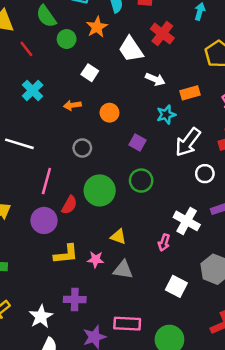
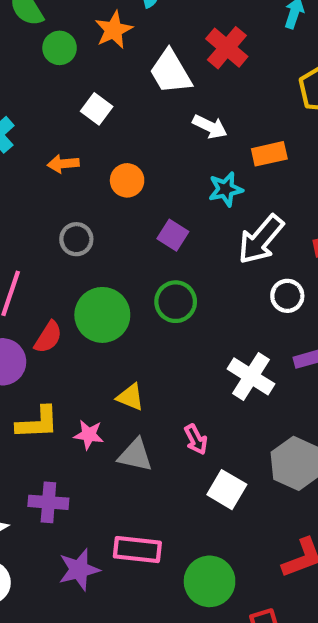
pink arrow: (164, 243) -> (196, 439), moved, turned -49

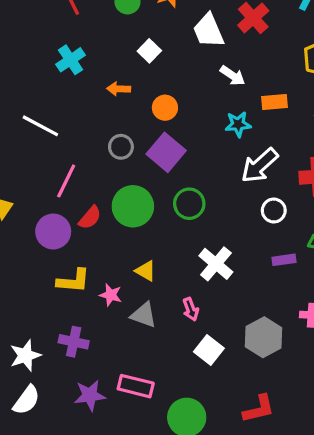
purple square: (173, 235) -> (166, 152), moved, size x1.6
white cross: (251, 376) -> (216, 264), moved

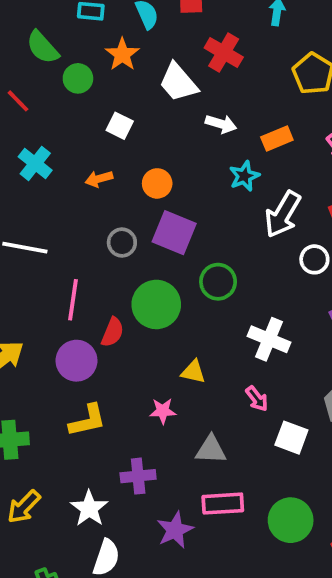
yellow L-shape: (73, 281) -> (87, 420), moved
gray triangle: (144, 315) -> (211, 450), moved

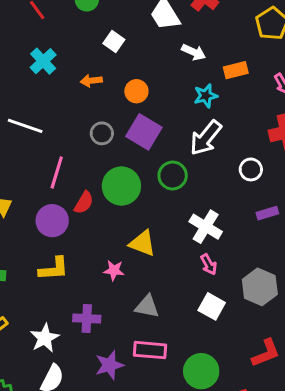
white arrow: (283, 214) -> (206, 138), moved
yellow triangle: (193, 372) -> (142, 243), size x1.4
pink arrow: (257, 399) -> (209, 264), moved

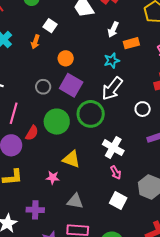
white arrow: (194, 52) -> (113, 30), moved, turned 91
orange arrow: (91, 81) -> (35, 42), moved, turned -64
green circle: (173, 175) -> (91, 114), size x1.4

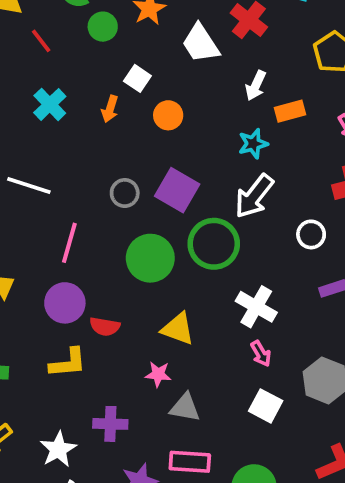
orange circle: (66, 58) -> (168, 115), moved
red semicircle: (32, 133) -> (105, 327), moved, turned 70
pink star: (53, 178) -> (158, 374), moved

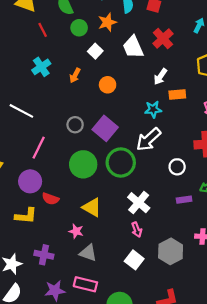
white square: (137, 78) -> (95, 51), moved

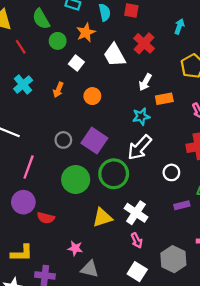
yellow triangle: (92, 207) -> (102, 218), moved, turned -42
yellow L-shape: (26, 216) -> (22, 253), moved

